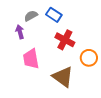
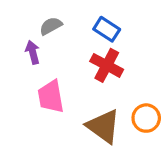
blue rectangle: (54, 15) -> (107, 29), moved
orange circle: (89, 58) -> (146, 118), moved

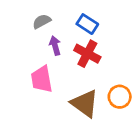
purple arrow: (33, 52) -> (55, 46), moved

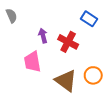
gray semicircle: (42, 21) -> (12, 16), moved, turned 96
blue rectangle: (87, 24) -> (89, 19), moved

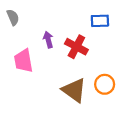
blue rectangle: (89, 19) -> (100, 21), turned -35
pink trapezoid: (32, 62) -> (24, 61), moved

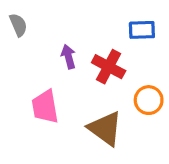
pink trapezoid: (24, 61) -> (45, 107), moved
orange circle: (105, 84) -> (149, 100), moved

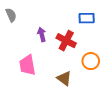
brown triangle: (105, 128) -> (64, 78), size x0.7

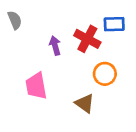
red cross: (66, 41) -> (87, 39), moved
orange circle: (91, 61) -> (105, 74), moved

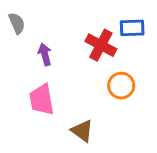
purple arrow: (55, 46) -> (45, 54), moved
brown triangle: (85, 103) -> (82, 131), moved

